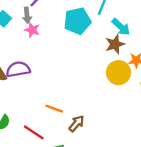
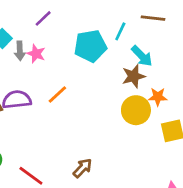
gray arrow: (27, 15) -> (20, 51), moved
orange line: (54, 109) -> (57, 95), moved, turned -66

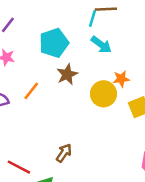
cyan line: (120, 31) -> (92, 19), moved
brown star: (134, 76) -> (67, 74), moved

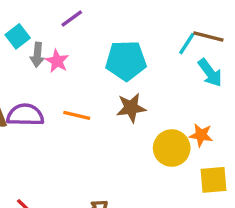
cyan arrow: (101, 45) -> (210, 73), moved
orange line: (31, 91) -> (77, 115), turned 48

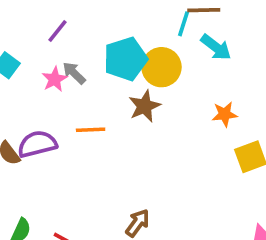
gray arrow: (37, 55) -> (74, 73), moved, turned 145
pink star: (57, 61) -> (55, 79), turned 30
yellow circle: (172, 148) -> (162, 67), moved

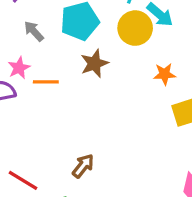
yellow circle: (162, 67) -> (135, 28), moved
pink star: (55, 79) -> (19, 68), moved

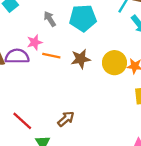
yellow circle: (135, 28) -> (114, 63), moved
brown star: (94, 63) -> (81, 59), moved

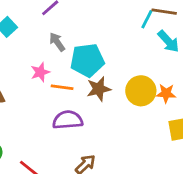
cyan pentagon: (83, 18) -> (87, 60), moved
purple semicircle: (17, 56) -> (68, 120), moved

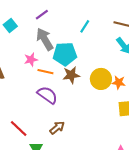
cyan line: (147, 19) -> (85, 26), moved
gray arrow: (57, 42) -> (45, 39), size x1.6
purple semicircle: (68, 120) -> (47, 95), turned 35

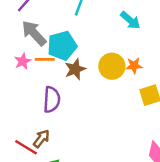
orange line: (45, 72) -> (45, 59), moved
purple semicircle: (47, 95) -> (52, 100), turned 70
brown arrow: (57, 128) -> (41, 139), moved

